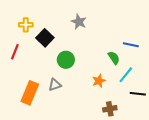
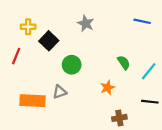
blue line: (131, 45) -> (142, 21), moved
cyan line: (126, 75) -> (149, 71), moved
orange rectangle: (30, 93) -> (32, 101), turned 70

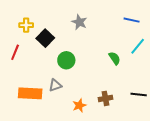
cyan line: (149, 71) -> (138, 46), moved
orange star: (107, 88) -> (79, 105), moved
brown cross: (119, 118) -> (105, 98), moved

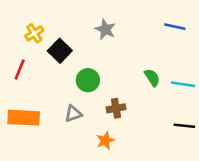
yellow cross: (26, 25) -> (34, 33), turned -32
cyan line: (138, 46) -> (183, 84), moved, turned 60
orange rectangle: (30, 93) -> (24, 118), moved
brown cross: (105, 98) -> (116, 108), moved

